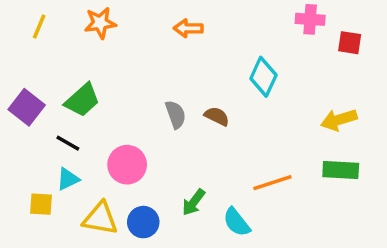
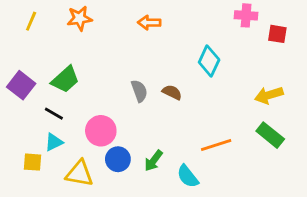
green rectangle: (341, 170) -> (270, 135), turned 36
blue circle: (143, 222) -> (118, 159), moved

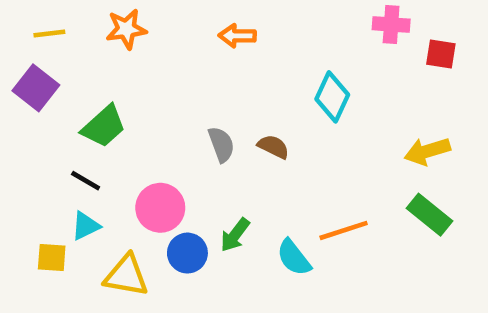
yellow line: (31, 21) -> (49, 34), turned 60
purple square: (21, 85) -> (36, 88), moved
green arrow: (154, 161) -> (235, 235), moved
cyan semicircle: (188, 176) -> (294, 258), moved

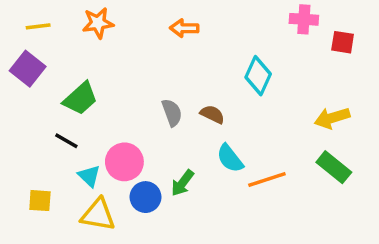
cyan triangle: (86, 226) -> (89, 176), moved, turned -50
cyan semicircle: (294, 258) -> (230, 158), moved

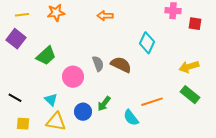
brown semicircle: (212, 114) -> (121, 65), size x1.5
black line: (66, 141) -> (15, 98), moved
cyan semicircle: (230, 158) -> (131, 118), moved
pink circle: (124, 162) -> (73, 77), moved
yellow square: (40, 201) -> (23, 124), moved

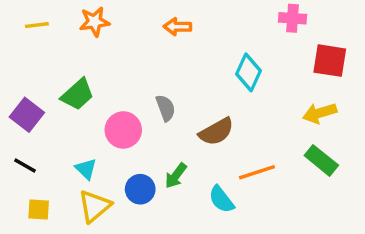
red square: (195, 24) -> (330, 61), moved, size x1.5
purple square: (16, 39) -> (27, 115), moved
brown semicircle: (121, 65) -> (216, 132), moved, turned 125
yellow triangle: (56, 122) -> (94, 206), turned -50

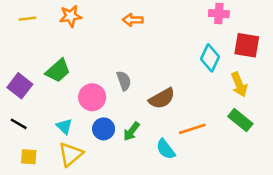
cyan diamond: (249, 72) -> (210, 58), moved
yellow arrow: (320, 113) -> (239, 85), turned -95
blue circle: (140, 189) -> (104, 129), moved

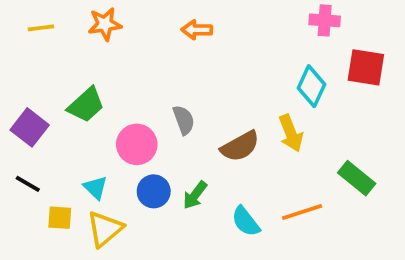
yellow arrow: (239, 85) -> (291, 133), moved
orange line: (192, 129) -> (302, 212), moved
yellow square: (29, 157) -> (60, 218), moved

